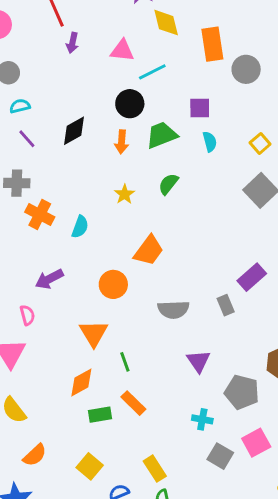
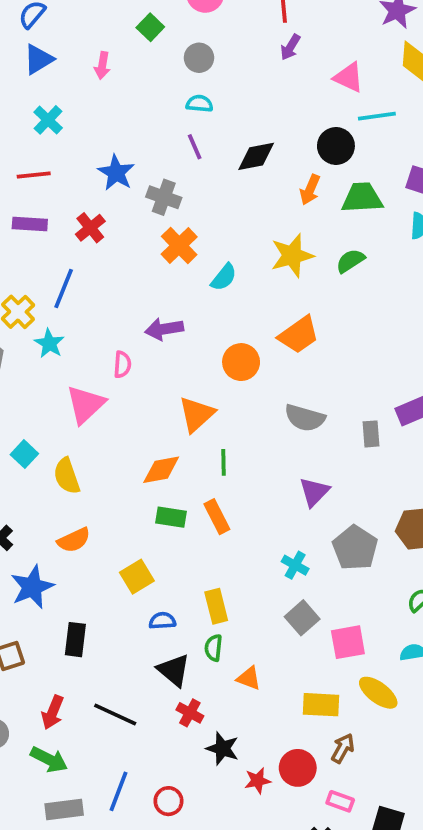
yellow star: (125, 194) -> (292, 256), size x1.6
pink square: (256, 443) -> (348, 642), moved

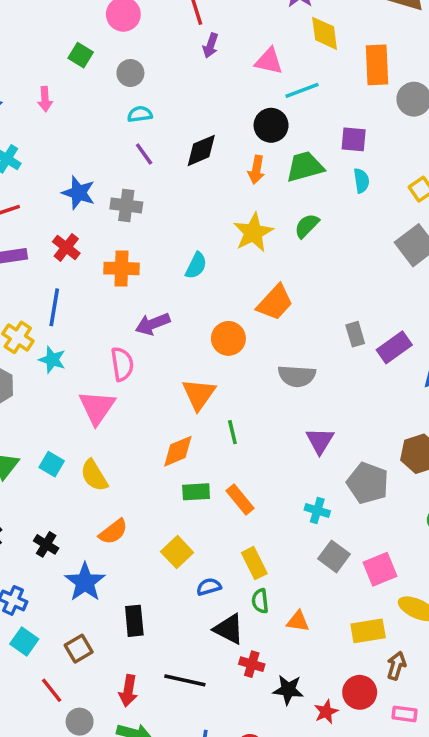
orange cross: (179, 245) -> (121, 268), moved, turned -32
pink semicircle: (122, 364) -> (122, 364), size x1.4
gray rectangle: (371, 434) -> (355, 334), moved
orange rectangle: (217, 517) -> (240, 500), moved

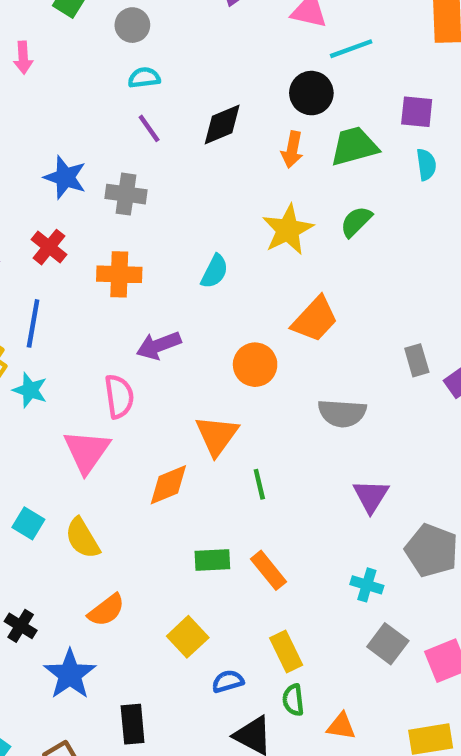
orange diamond: (178, 451) -> (168, 485), moved

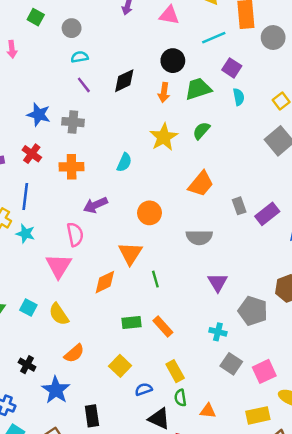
cyan line: (351, 49) -> (214, 38), moved
purple square: (417, 112) -> (232, 68), turned 30
orange trapezoid: (315, 319) -> (201, 184), moved

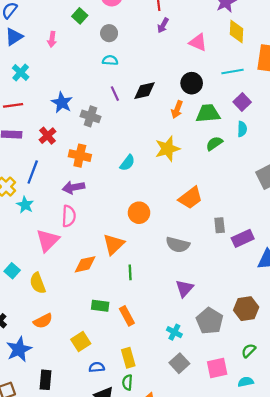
purple line: (84, 85) -> (115, 94), moved
green semicircle: (201, 131) -> (214, 144), moved
purple arrow: (95, 205) -> (74, 187), moved
pink square: (264, 371) -> (217, 368), moved

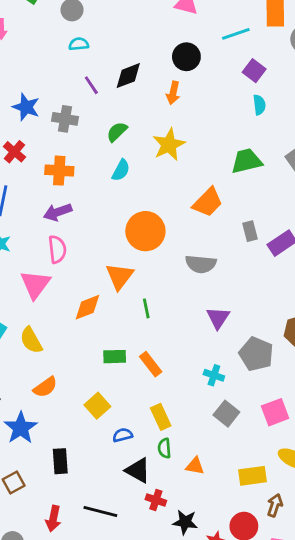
green trapezoid: (208, 113) -> (247, 161), moved
green semicircle: (214, 144) -> (117, 132), moved
orange circle: (139, 213) -> (145, 231), size x1.4

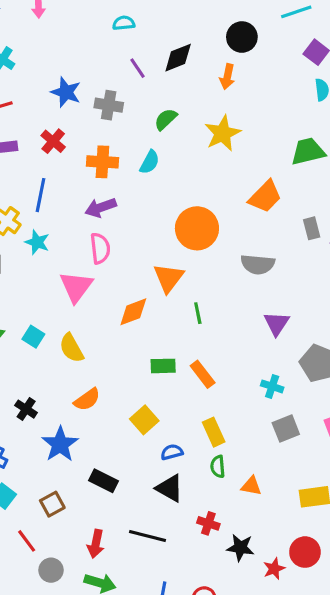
cyan semicircle: (121, 170) -> (150, 162), moved
gray square: (226, 414) -> (286, 428), turned 30
black rectangle: (60, 461) -> (103, 481), turned -60
black triangle: (138, 470) -> (170, 488), moved

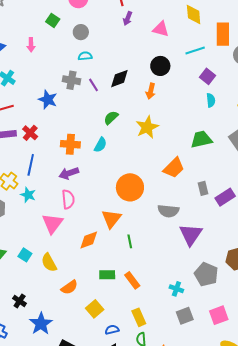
gray cross: (109, 105) -> (71, 80), moved
red cross: (53, 141) -> (30, 133), moved
purple triangle: (277, 324) -> (191, 235), moved, size x1.4
orange semicircle: (87, 399) -> (69, 287), moved

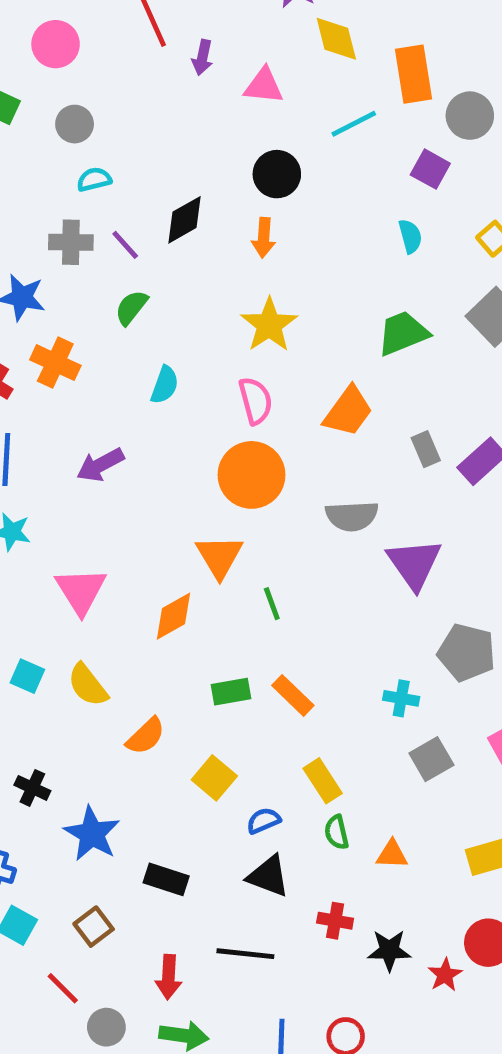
purple arrow: (128, 18) -> (202, 57), moved
purple square: (207, 76) -> (430, 169), moved
green semicircle: (111, 118) -> (131, 308), moved
orange cross: (70, 144) -> (55, 363), moved, turned 30
pink semicircle: (68, 199) -> (256, 401), moved

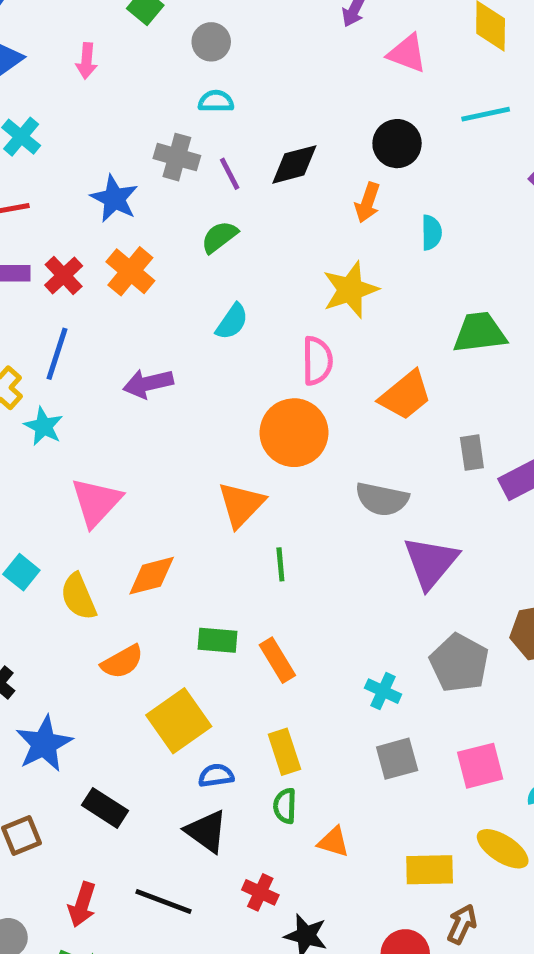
cyan semicircle: (410, 236) -> (431, 233), moved
orange diamond: (174, 616) -> (152, 576), moved
yellow square: (214, 778) -> (179, 721), size x1.4

